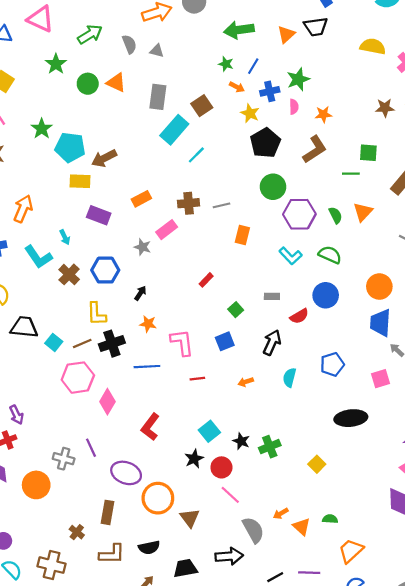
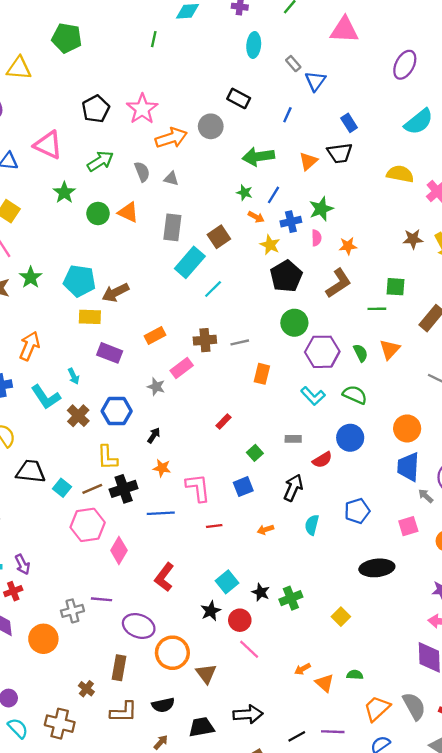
green star: (42, 129) -> (31, 277), moved
purple line: (91, 448) -> (101, 599), turned -60
gray cross: (64, 459) -> (72, 611), turned -30
gray semicircle: (253, 530) -> (414, 706), moved

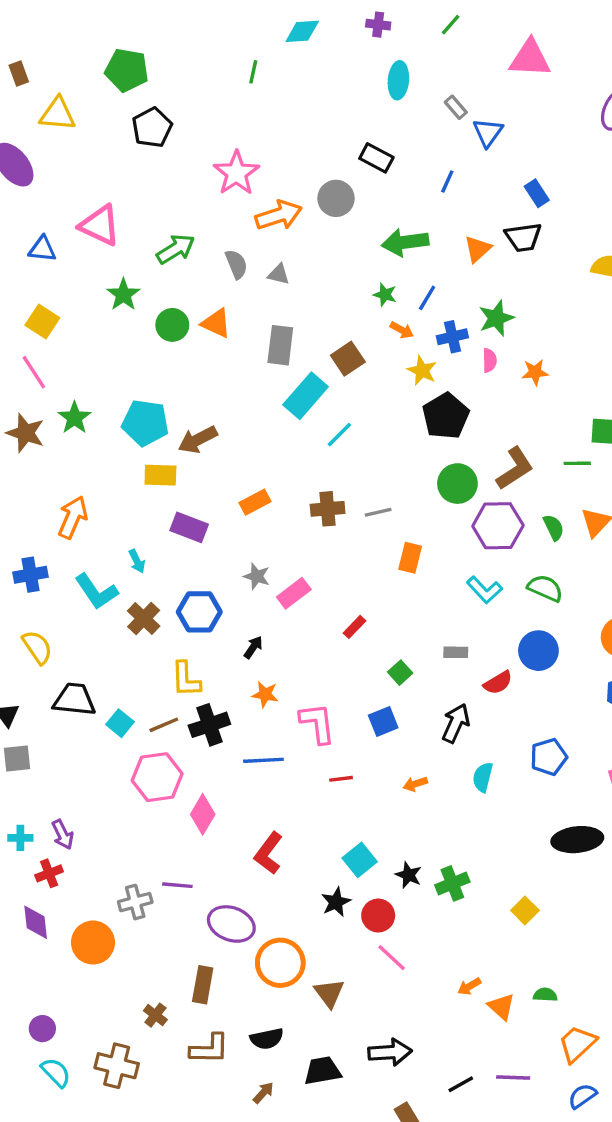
black pentagon: (96, 109) -> (152, 128), moved
brown L-shape: (339, 283) -> (515, 468), moved
pink rectangle: (182, 368) -> (294, 593), moved

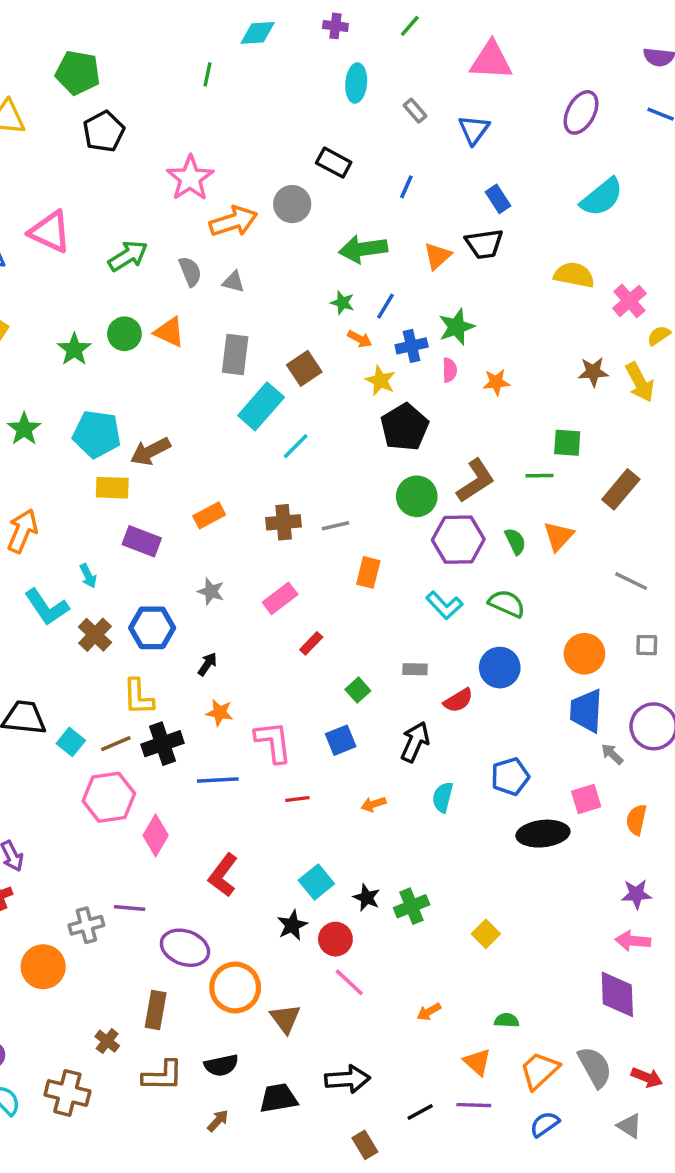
blue triangle: (488, 133) -> (474, 130), moved
green star: (123, 295) -> (74, 349), moved
pink rectangle: (294, 593) -> (280, 598), moved
black ellipse: (577, 840) -> (543, 834), moved
orange triangle: (501, 1007) -> (477, 1062), moved

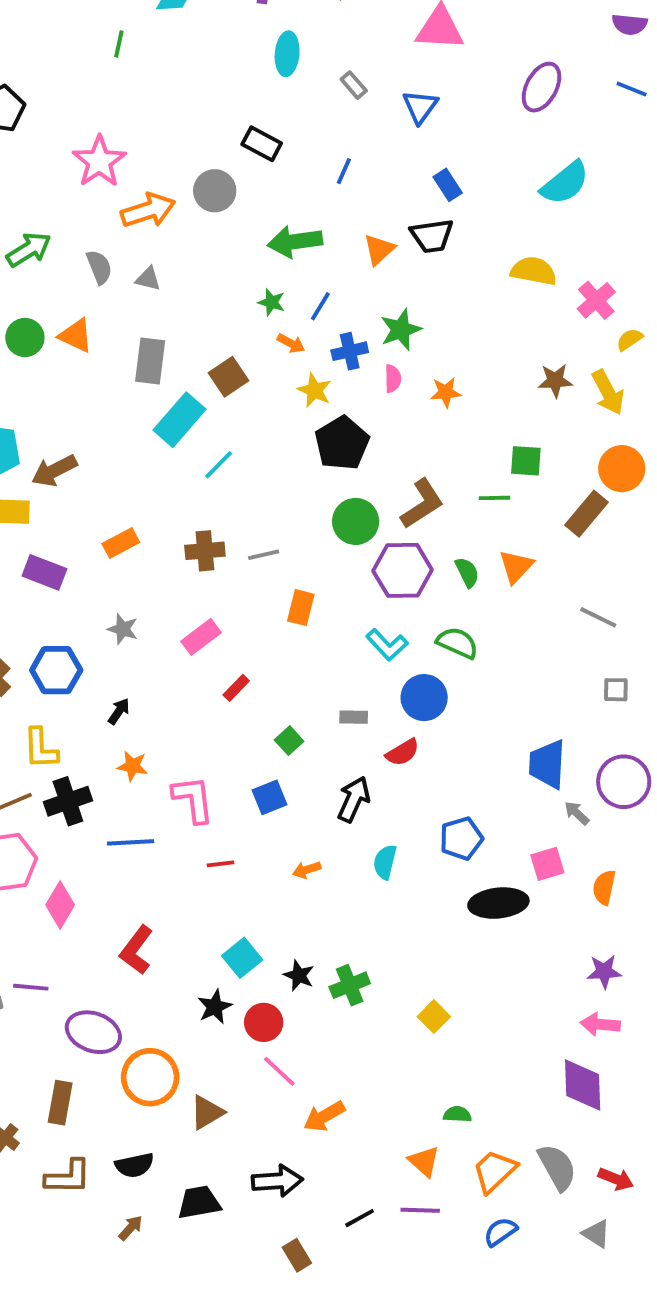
orange circle: (584, 654) -> (622, 469), moved
blue circle: (500, 668) -> (424, 698), moved
orange arrow: (429, 1012) -> (324, 1116), moved, size x1.5
brown triangle: (285, 1019) -> (207, 1112), turned 36

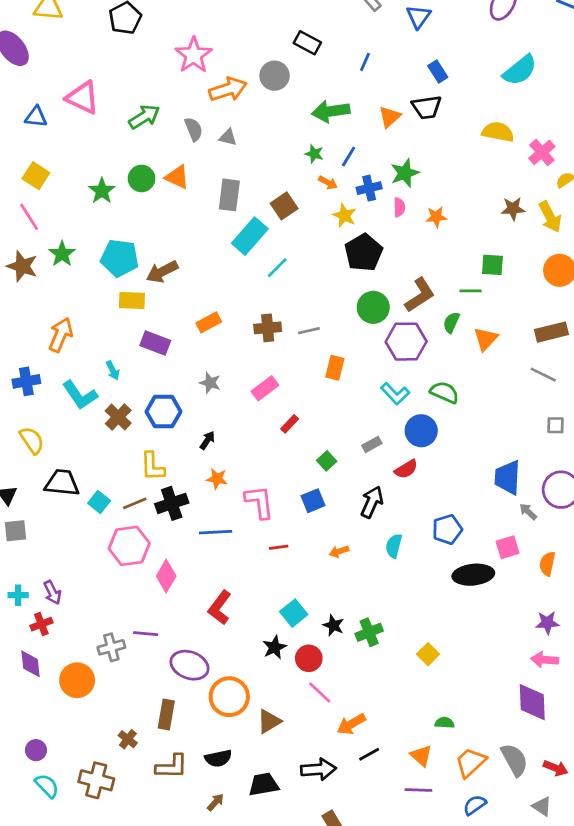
brown rectangle: (587, 514) -> (551, 332), moved, turned 36
green semicircle: (467, 572) -> (451, 322), moved, turned -130
gray rectangle: (354, 717) -> (372, 444), turned -30
black line: (360, 1218) -> (369, 754), moved

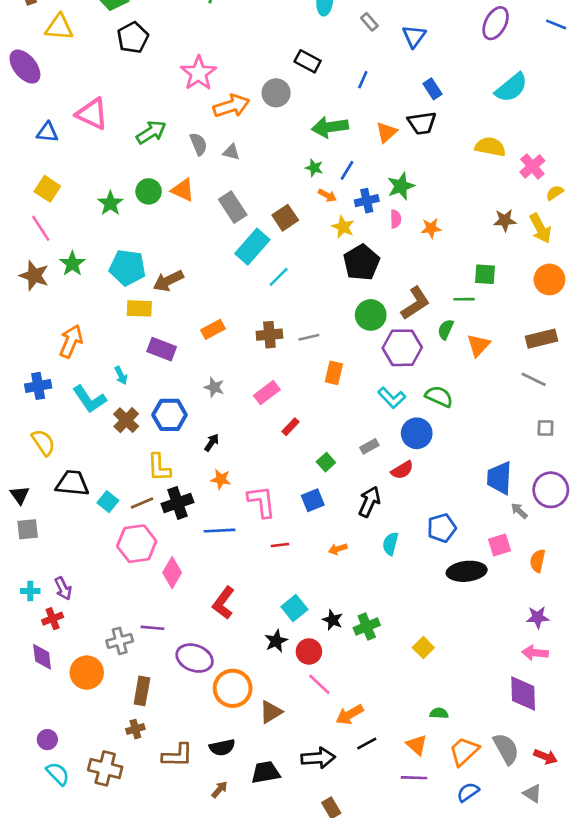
gray rectangle: (229, 195) -> (233, 207), turned -40
brown rectangle: (166, 715) -> (142, 691), moved
brown cross: (128, 739) -> (135, 729), turned 36

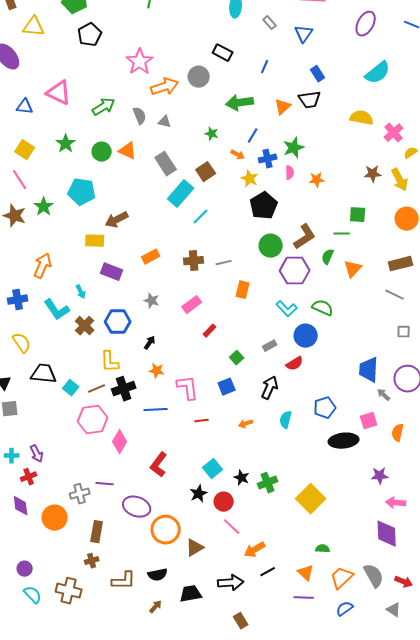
green star: (314, 168) -> (212, 134), moved
green star: (110, 203) -> (66, 144), moved
cyan pentagon: (128, 268) -> (82, 192), moved
purple star: (538, 617) -> (380, 476), moved
yellow square: (423, 648) -> (311, 499), size x1.8

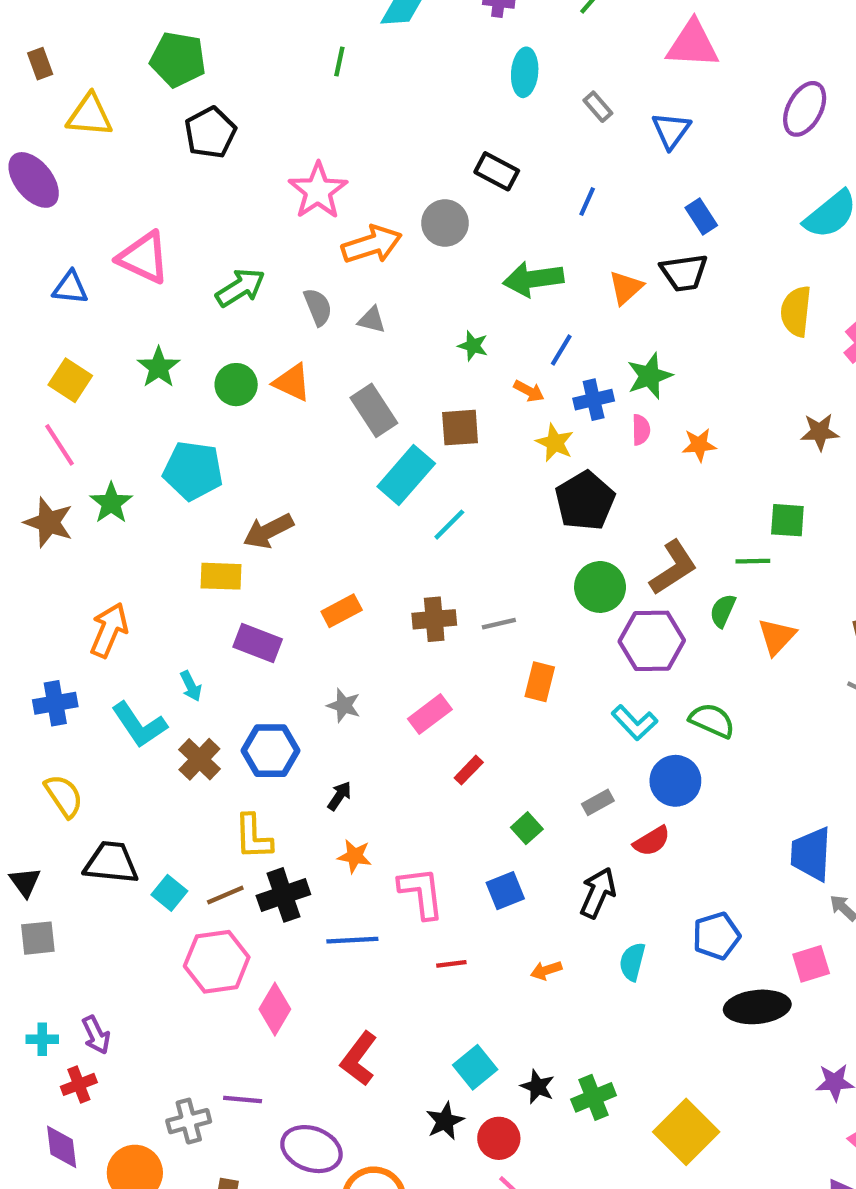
yellow semicircle: (362, 118) -> (796, 311), turned -95
brown square: (206, 172) -> (460, 428), turned 30

